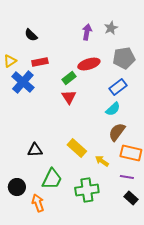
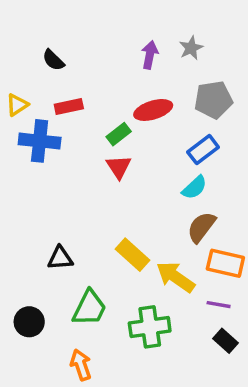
blue cross: (23, 82) -> (40, 141), turned -35
yellow arrow: (102, 161) -> (176, 277), size x1.6
orange arrow: (38, 203) -> (81, 365), moved

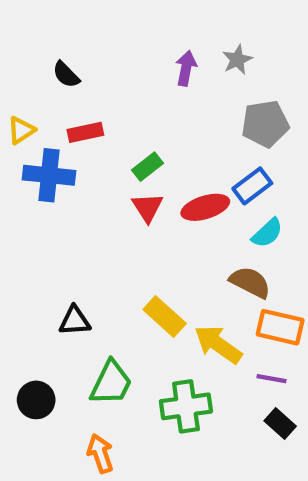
red ellipse: (153, 110) -> (205, 207), moved
cyan semicircle: (194, 187) -> (267, 233), moved
brown semicircle: (201, 227) -> (250, 282), turned 80

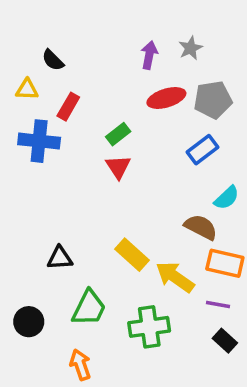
yellow triangle: (21, 130) -> (27, 89), moved, turned 35
red rectangle: (85, 132) -> (68, 107), turned -48
red ellipse: (205, 207) -> (166, 98), moved
cyan semicircle: (267, 233) -> (227, 198), moved

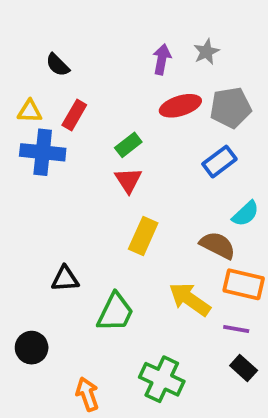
yellow triangle: (27, 89) -> (30, 111), moved
yellow rectangle: (132, 255) -> (143, 236), moved, turned 72
green trapezoid: (89, 308) -> (115, 312), moved
green cross: (149, 327) -> (162, 379), moved, turned 33

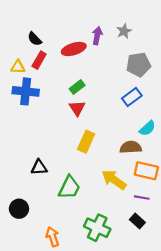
red ellipse: (180, 106) -> (74, 49), moved
red rectangle: (74, 115) -> (39, 60), moved
brown semicircle: (218, 245) -> (131, 147), turned -30
black rectangle: (244, 368) -> (137, 221), moved

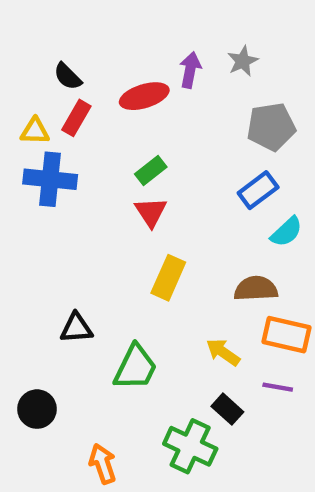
cyan semicircle: (147, 128) -> (286, 232), moved
yellow arrow: (114, 180) -> (223, 352), size x0.7
black rectangle: (137, 221) -> (227, 409), moved

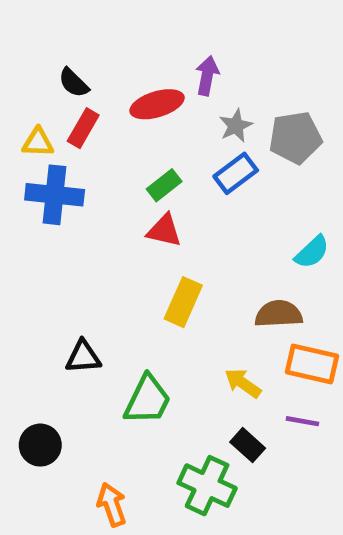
gray star: (243, 61) -> (236, 126), moved
blue rectangle: (258, 190) -> (236, 173), moved
red triangle: (151, 212) -> (164, 231), turned -44

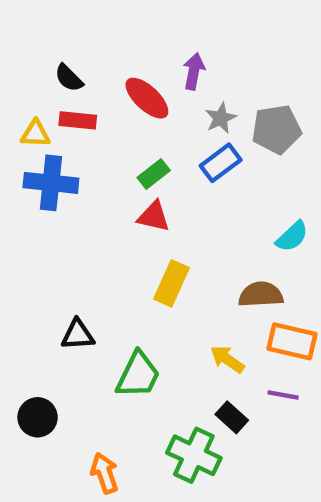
red ellipse: (157, 104) -> (147, 98), turned 60
red rectangle: (83, 128) -> (78, 120), turned 66

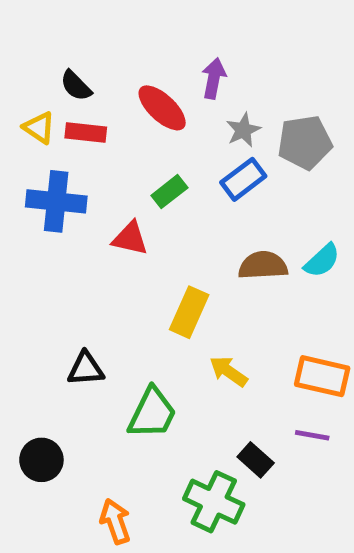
yellow triangle: (35, 134) -> (39, 128), moved, turned 32
red triangle: (154, 216) -> (130, 238), moved
brown semicircle: (261, 295) -> (263, 265), moved
yellow arrow: (227, 359) -> (229, 371), moved

